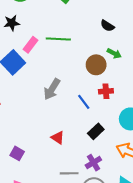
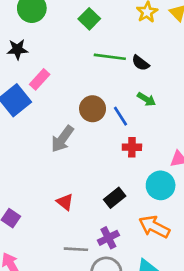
green line: (58, 39) -> (110, 57), moved
brown circle: (96, 65) -> (93, 109), moved
blue line: (84, 102) -> (121, 116), moved

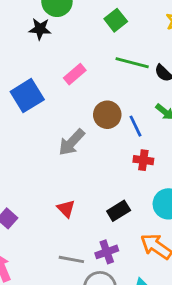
black star: (17, 49) -> (40, 29), moved
pink rectangle: (40, 79) -> (75, 74), moved

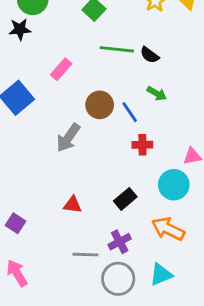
red triangle: (66, 209) -> (73, 205), turned -30

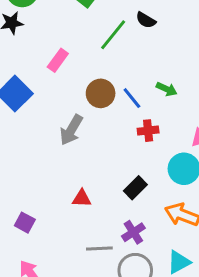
green line: (117, 49) -> (113, 35), turned -52
black semicircle: (150, 55) -> (146, 20), moved
green arrow: (157, 93) -> (167, 89), moved

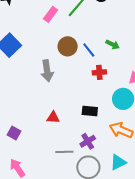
pink rectangle: (58, 60) -> (50, 14), moved
gray arrow: (71, 130) -> (47, 71), turned -40
black rectangle: (135, 188) -> (90, 111), turned 49

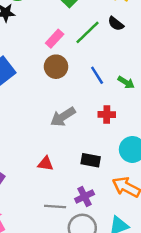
brown circle: (68, 46) -> (56, 67), moved
blue line: (89, 50) -> (97, 75), moved
gray arrow: (47, 71) -> (63, 117), moved, turned 60

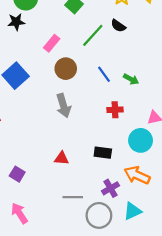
pink rectangle: (55, 39) -> (52, 43), moved
gray arrow: (63, 117) -> (63, 106), moved, turned -70
purple cross: (85, 197) -> (111, 188), moved

